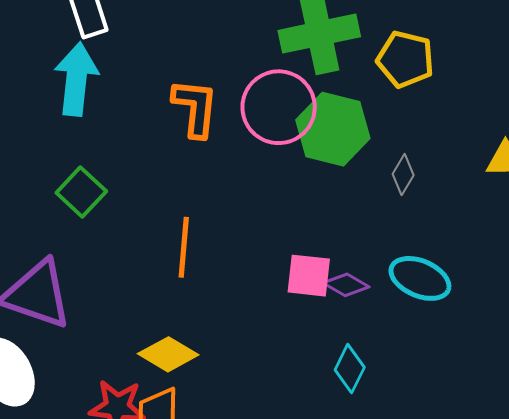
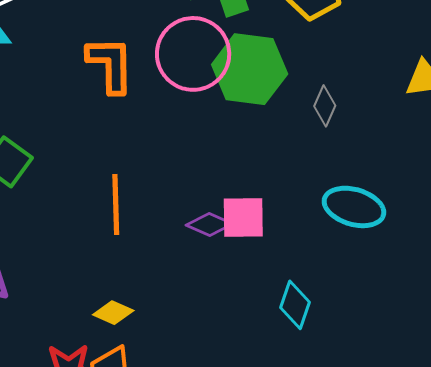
purple diamond: (346, 285) -> (209, 225), moved
yellow diamond: (168, 354) -> (113, 313), size x0.7

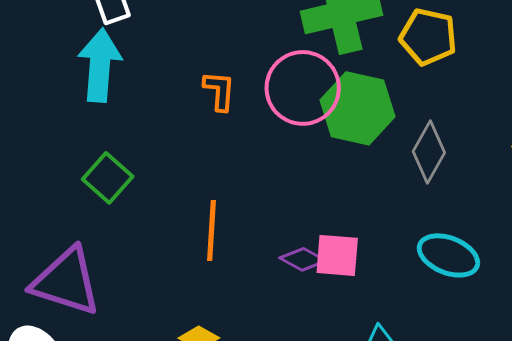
orange L-shape: (110, 65) -> (219, 91), size x0.7
gray diamond: (325, 106) -> (429, 152), size x1.5

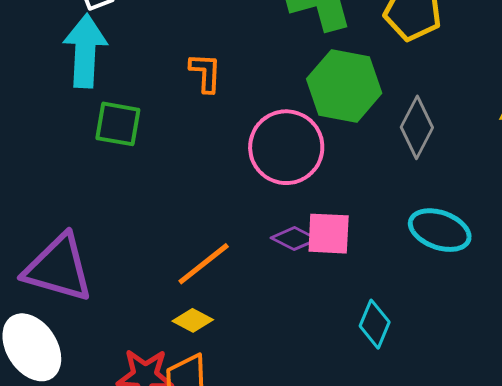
pink circle: (303, 88) -> (286, 147), moved
green square: (108, 178) -> (118, 124), moved, turned -30
orange line: (212, 231) -> (204, 264), moved, turned 50

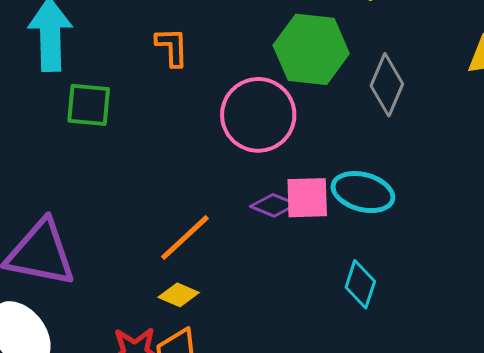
cyan ellipse: (440, 230) -> (363, 192), moved

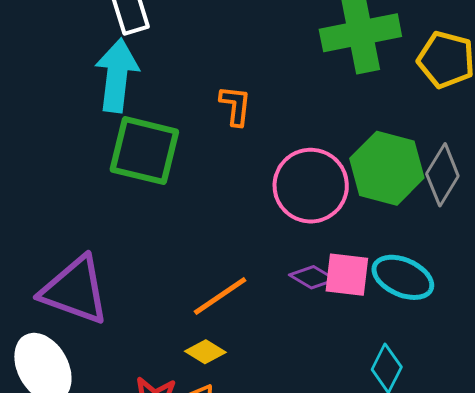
green hexagon: (311, 49) -> (387, 168), moved
green square: (89, 105) -> (144, 151), size x1.5

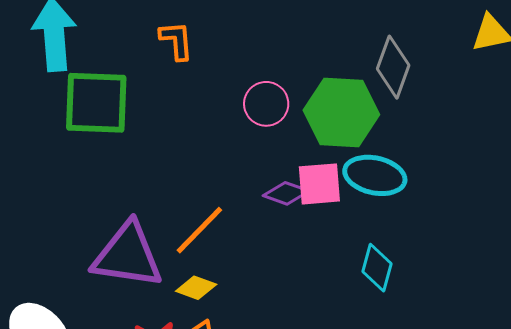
green hexagon: (387, 168) -> (341, 112), moved
pink circle: (311, 186) -> (266, 104), size x0.6
purple triangle: (75, 290) -> (128, 255), moved

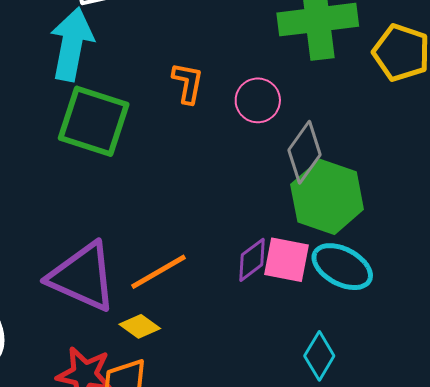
gray diamond: (393, 67) -> (304, 152), moved
pink circle: (266, 104) -> (258, 100), moved
purple diamond: (286, 193) -> (252, 260), turned -72

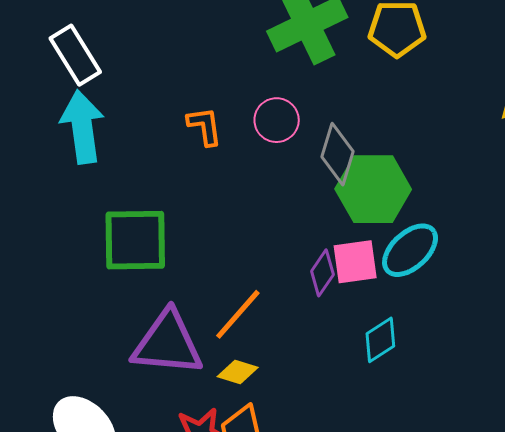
green square: (94, 121) -> (135, 240), moved
cyan ellipse: (342, 267) -> (410, 250), turned -52
cyan diamond: (319, 356) -> (380, 340), moved, turned 45

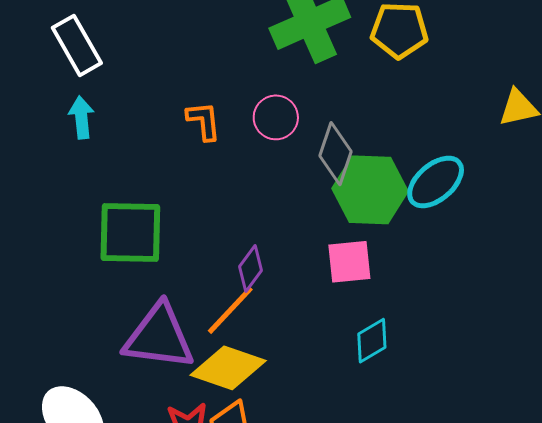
cyan arrow: (82, 127) -> (81, 117), size x0.6
cyan ellipse: (410, 250) -> (436, 182), moved
purple diamond: (322, 273) -> (250, 268), moved
yellow diamond: (238, 372) -> (228, 368), size x1.8

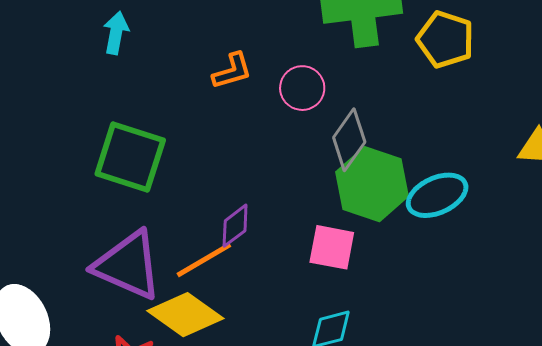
orange L-shape: (204, 121) -> (232, 71), turned 63

